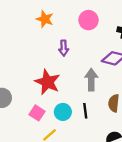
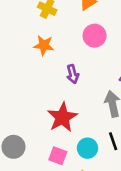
red star: (47, 82) -> (62, 117), turned 30

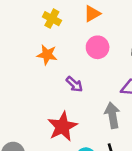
purple arrow: (73, 74) -> (74, 84), turned -36

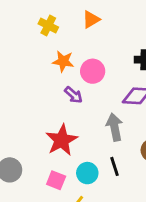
pink circle: (98, 47) -> (93, 71), moved
orange star: (47, 55) -> (63, 61), moved

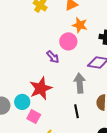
orange star: (63, 61) -> (80, 25), moved
cyan circle: (87, 173) -> (22, 102), moved

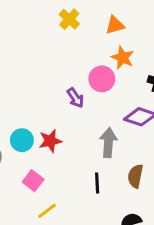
red star: (41, 88) -> (50, 141), size x0.7
cyan circle: (22, 102) -> (22, 140), moved

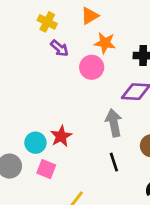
purple arrow: (75, 98) -> (59, 48), moved
pink square: (33, 181) -> (46, 169), moved

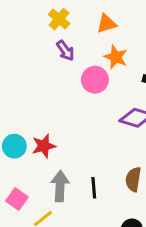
gray arrow: (114, 123) -> (60, 186), moved
pink square: (46, 169) -> (17, 199), moved

